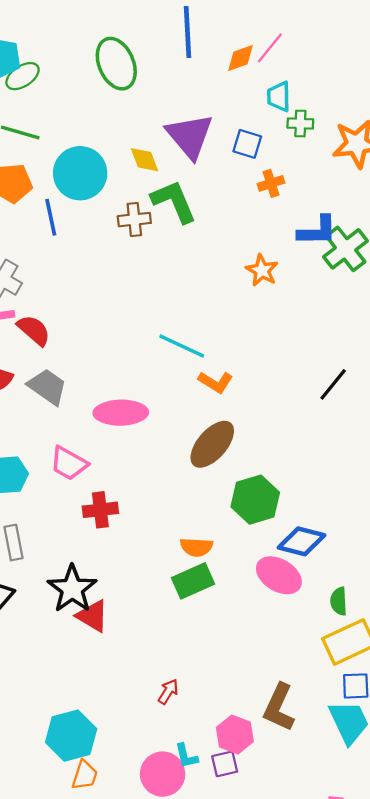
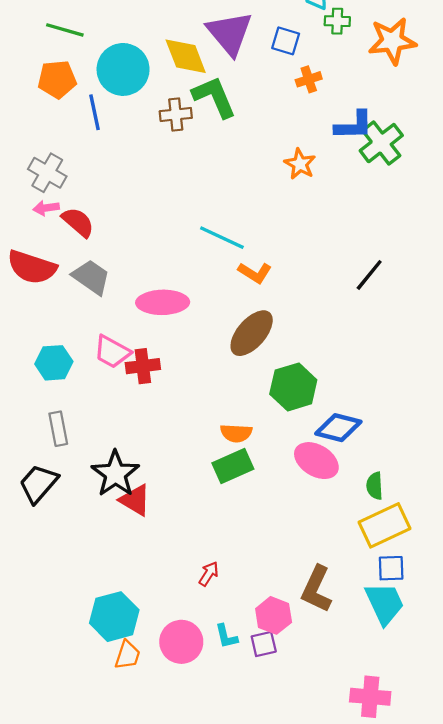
yellow diamond: (144, 160) -> (186, 56), size x1.5
red cross: (100, 510) -> (143, 366), moved
pink circle: (163, 774) -> (181, 642), moved

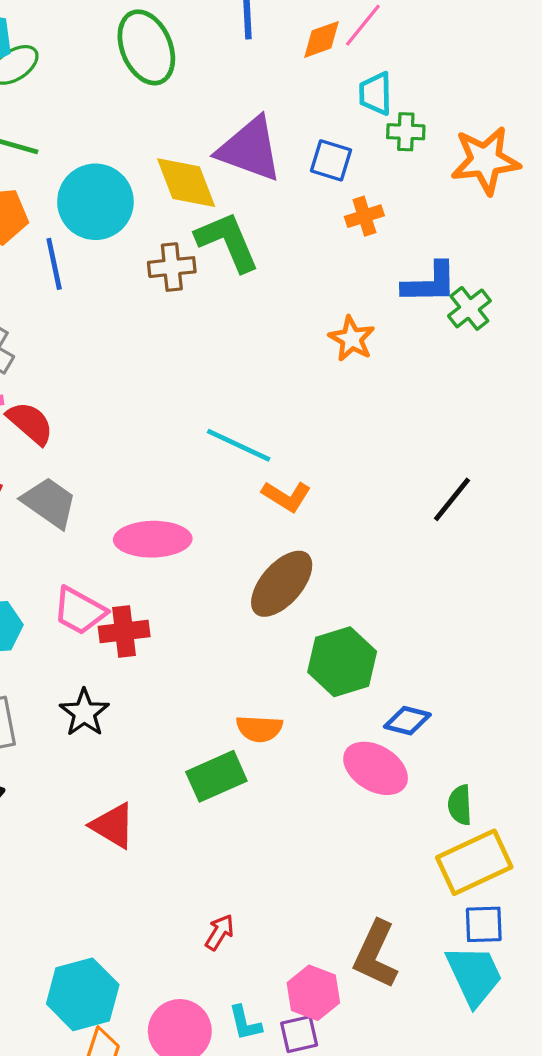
purple triangle: (230, 33) -> (250, 149), turned -30
green cross: (381, 143) -> (469, 308), size x0.7
blue diamond: (338, 428) -> (407, 721), size x0.7
green rectangle: (233, 466) -> (216, 776), moved
black star: (115, 474) -> (84, 713), moved, size x0.7

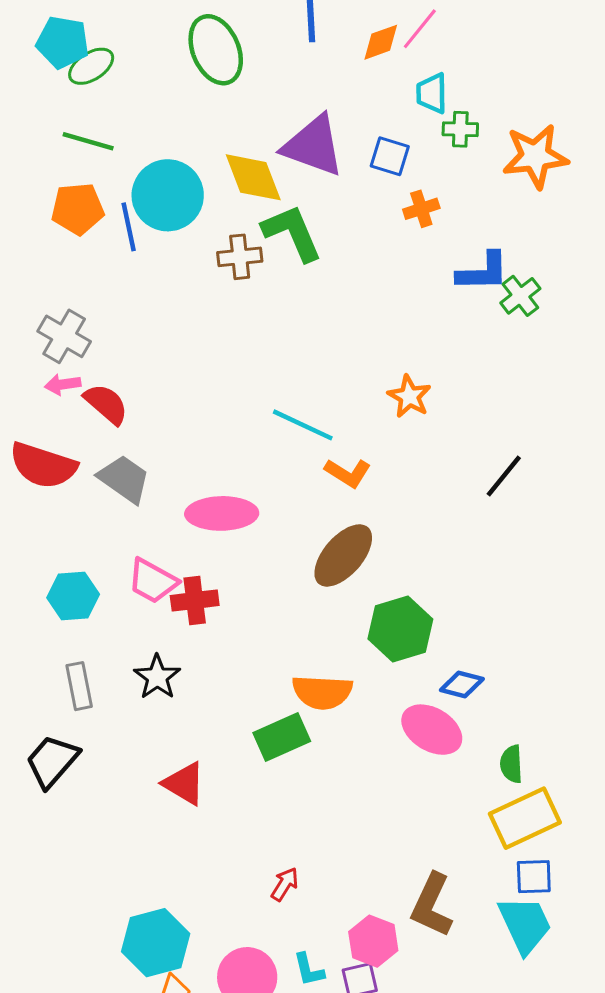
blue line: (54, 264) -> (129, 227), moved
orange star: (352, 339) -> (409, 396), moved
orange semicircle: (259, 729) -> (322, 692), size x1.4

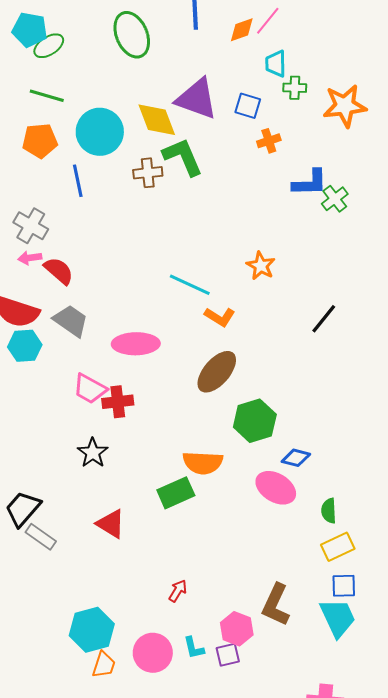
blue line: (129, 227) -> (78, 181), moved
cyan hexagon: (73, 596) -> (25, 346), moved
gray rectangle: (79, 686) -> (41, 537), moved, turned -44
yellow rectangle: (525, 818) -> (338, 547), size x0.7

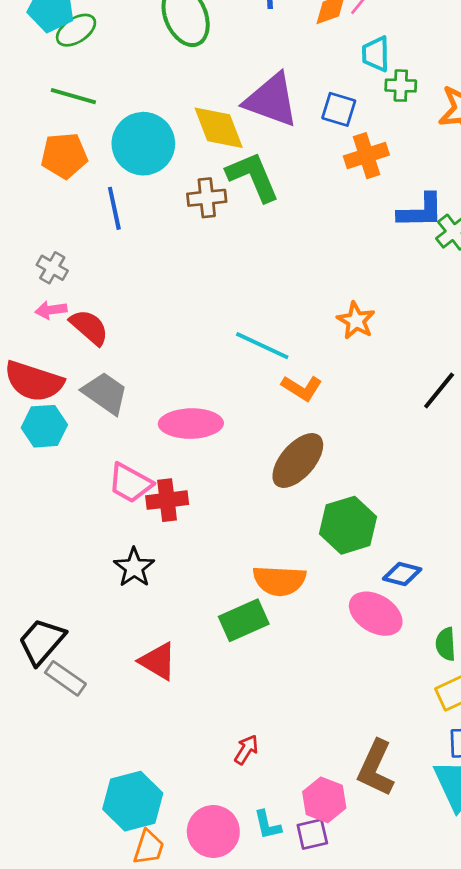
orange cross: (269, 141) -> (366, 156), size x1.4
gray cross: (31, 226) -> (52, 268), size x0.7

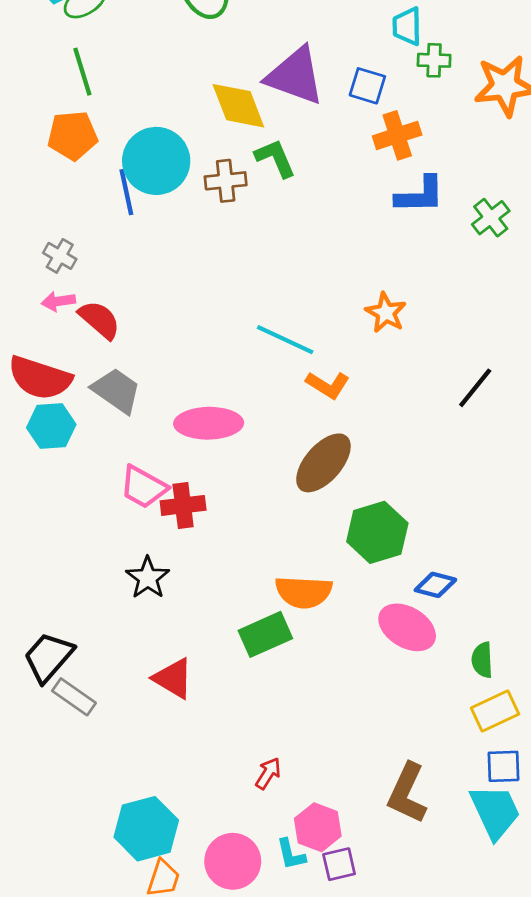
green line: (73, 96) -> (82, 72), turned 57
cyan circle: (143, 144) -> (156, 161), moved
green L-shape: (253, 177) -> (275, 158), size x0.7
blue L-shape: (421, 211) -> (420, 195), moved
pink hexagon: (324, 800) -> (318, 827), moved

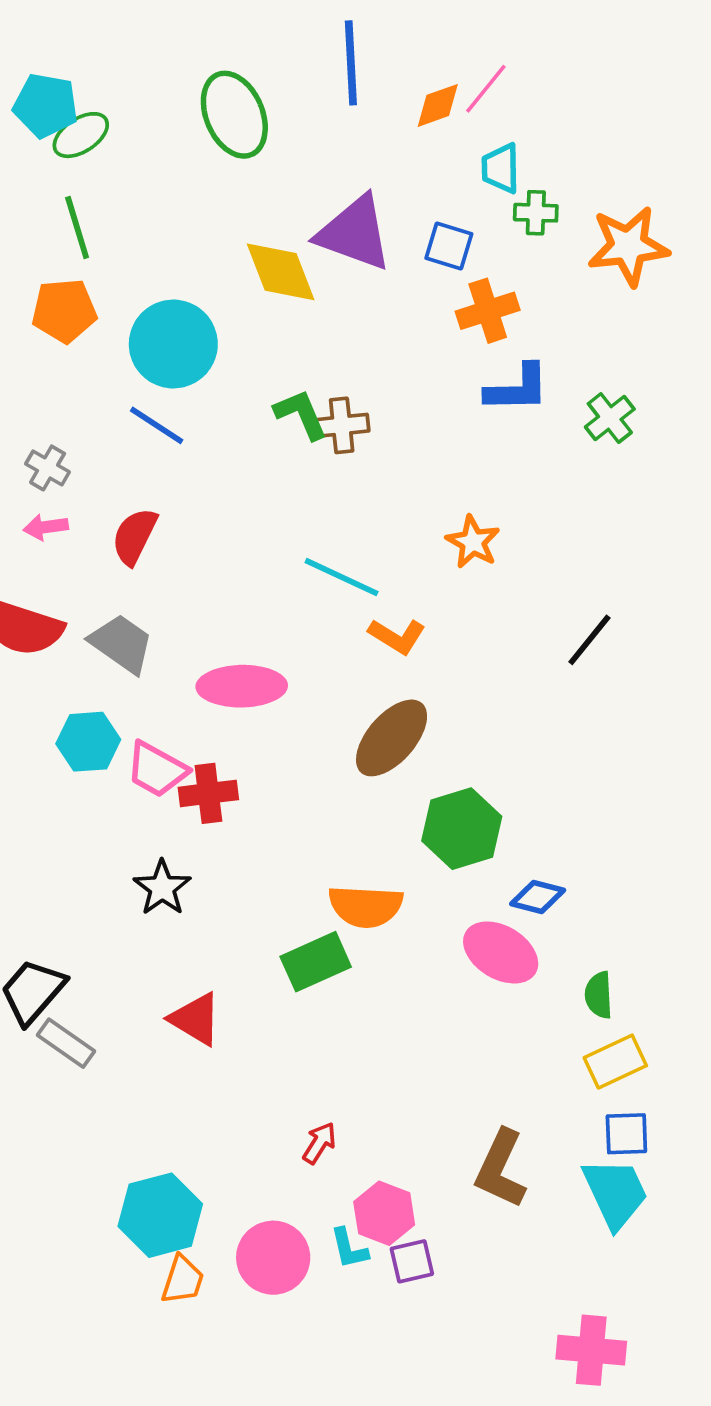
green L-shape: (275, 158) -> (301, 414), moved
brown cross: (226, 181) -> (342, 425), moved
blue line: (126, 192) -> (157, 425), moved, turned -45
red semicircle: (99, 320) -> (134, 536), moved, turned -105
cyan hexagon: (51, 426) -> (88, 742), moved

